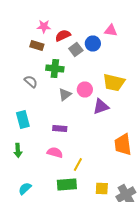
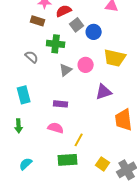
blue circle: (93, 44) -> (94, 32), moved
purple triangle: (101, 106) -> (104, 92), moved
yellow square: (102, 188) -> (103, 164), turned 32

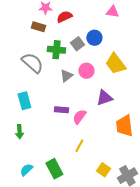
gray square: (77, 25) -> (77, 44), moved
gray semicircle: (32, 57) -> (32, 63), size x1.6
yellow trapezoid: (115, 58) -> (115, 64), turned 40
pink semicircle: (56, 128) -> (79, 117), moved, turned -70
green rectangle: (68, 160) -> (54, 169), moved, turned 66

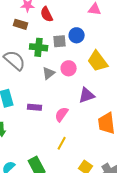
red semicircle: (64, 17) -> (47, 14), turned -91
gray square: (77, 44) -> (60, 41), turned 32
purple rectangle: (61, 110) -> (35, 107), moved

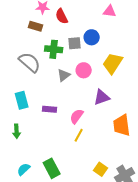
yellow trapezoid: (98, 61) -> (113, 63), turned 70
yellow line: (62, 143) -> (79, 135), moved

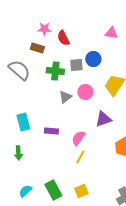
gray semicircle: (30, 62) -> (19, 70), moved
yellow square: (101, 169) -> (81, 191), moved, turned 32

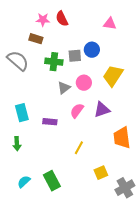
red semicircle: (63, 38) -> (62, 19), moved
pink semicircle: (78, 138) -> (77, 111), moved
yellow square: (81, 191) -> (101, 173), moved

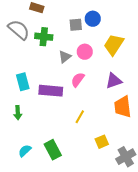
green cross: (54, 62) -> (44, 37), moved
purple triangle: (102, 110) -> (114, 81), moved
purple rectangle: (50, 122) -> (51, 91), size x1.6

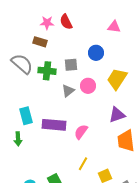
gray square: (76, 25) -> (71, 65), moved
pink semicircle: (78, 80) -> (81, 132), moved
green arrow: (18, 113) -> (18, 139), moved
yellow line: (80, 117) -> (83, 164), moved

